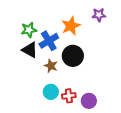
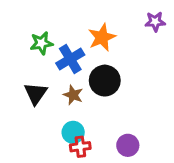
purple star: (99, 15) -> (155, 22), moved
black triangle: (30, 50) -> (36, 93), moved, turned 36
red cross: (69, 96) -> (80, 147), moved

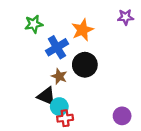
green star: (41, 43) -> (34, 24), moved
black triangle: (36, 93) -> (46, 96), moved, turned -42
purple circle: (128, 145) -> (122, 116), moved

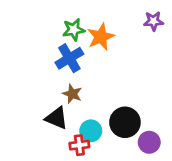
green star: (34, 24) -> (74, 30), moved
black circle: (85, 65) -> (125, 122), moved
cyan circle: (59, 107) -> (91, 131), moved

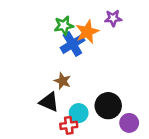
purple star: (153, 21) -> (113, 18), moved
blue cross: (69, 58) -> (72, 44), moved

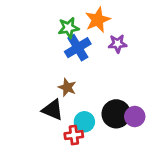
purple star: (113, 18) -> (118, 44), moved
orange star: (87, 32) -> (98, 20), moved
purple circle: (129, 123) -> (135, 117), moved

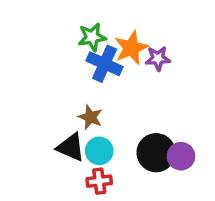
orange star: (98, 20) -> (131, 48), moved
blue cross: (78, 48) -> (105, 64), turned -35
cyan circle: (84, 122) -> (99, 151), moved

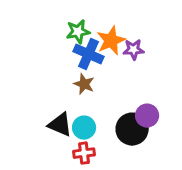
brown star: (90, 117) -> (84, 84), moved
purple circle: (181, 156) -> (147, 116), moved

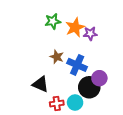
blue cross: (89, 54) -> (77, 65), moved
cyan circle: (84, 128) -> (75, 103), moved

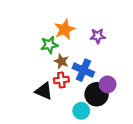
green star: (53, 21) -> (49, 45), moved
orange star: (75, 27) -> (65, 29), moved
red cross: (57, 104) -> (61, 80), moved

